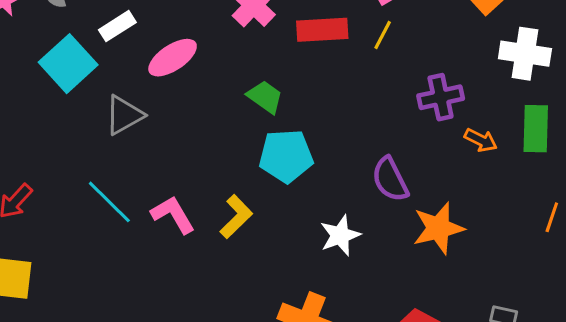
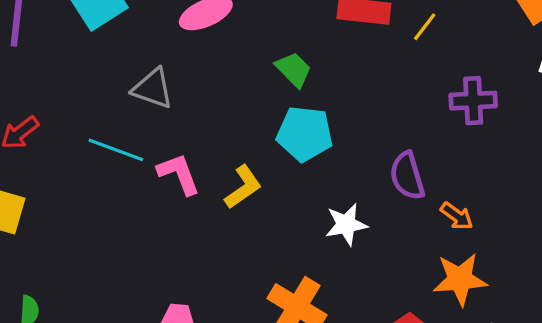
gray triangle: (124, 115) -> (153, 89), moved, turned 39
orange arrow: (481, 140) -> (457, 216), moved
cyan line: (109, 202) -> (116, 150), turned -34
orange star: (438, 228) -> (460, 279), moved

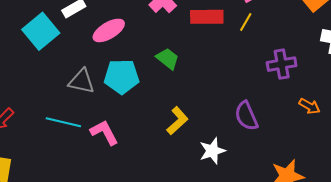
cyan pentagon: (305, 134) -> (122, 77), moved
yellow L-shape: (243, 187) -> (177, 121), moved
orange arrow: (457, 216) -> (309, 106), moved

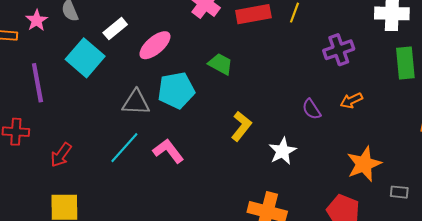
orange arrow: (309, 106) -> (351, 101), moved, turned 135
purple semicircle: (246, 116) -> (312, 109), size x0.7
cyan line: (63, 122) -> (124, 148), turned -52

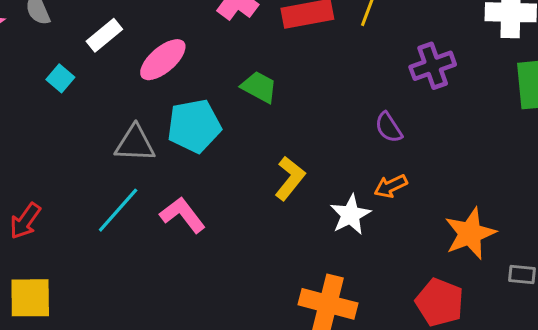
cyan square: (85, 58) -> (60, 78), size x0.5
orange arrow: (351, 101) -> (391, 186), moved
purple semicircle: (312, 109) -> (389, 128), moved

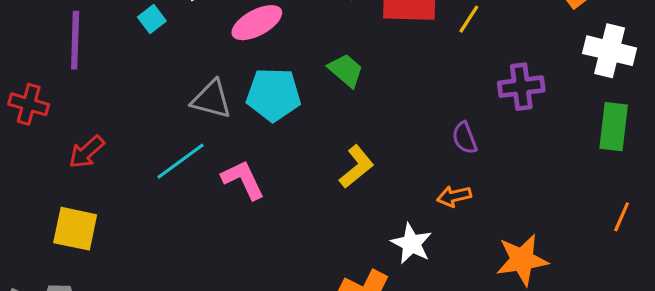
white star: (350, 215) -> (412, 244), moved, turned -30

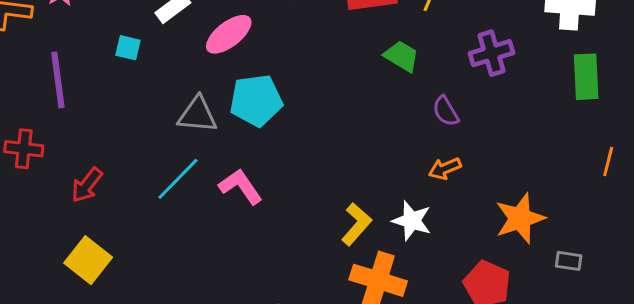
cyan square: (152, 19) -> (128, 48), turned -30
green trapezoid: (346, 70) -> (402, 56), moved
yellow L-shape: (357, 167) -> (356, 224), moved
yellow square: (75, 229) -> (88, 260), turned 36

